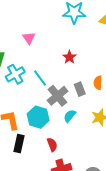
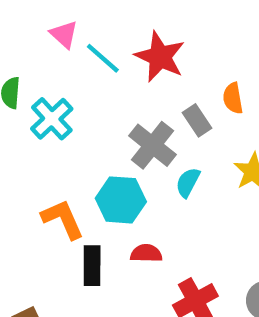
red star: (69, 57) -> (160, 57), size x1.6
cyan line: (40, 78) -> (103, 58), moved
red semicircle: (52, 145) -> (146, 253), moved, turned -56

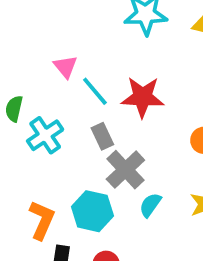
red star: (160, 57) -> (143, 97), turned -30
gray rectangle: (197, 120) -> (102, 136), moved
orange L-shape: (63, 219) -> (42, 220), turned 39

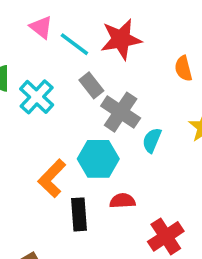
orange L-shape: (42, 220) -> (52, 178), turned -147

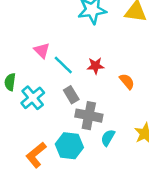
red star: (121, 39) -> (96, 66), size x0.6
orange semicircle: (183, 68) -> (127, 81), moved, turned 147
gray cross: (121, 112) -> (89, 116), turned -30

